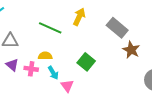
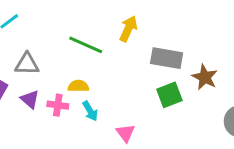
gray rectangle: (117, 28) -> (167, 58), moved, turned -30
green square: (86, 62) -> (169, 95), moved, turned 30
pink triangle: (67, 86) -> (125, 133), moved

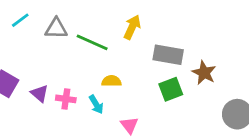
gray triangle: (27, 64) -> (56, 28), moved
yellow semicircle: (78, 86) -> (111, 81), moved

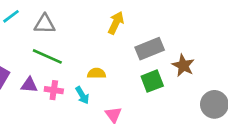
green line: (92, 42) -> (47, 56), moved
gray rectangle: (168, 55) -> (150, 49), turned -32
purple triangle: (40, 93) -> (29, 85), turned -36

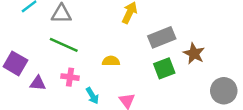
purple triangle: (29, 85) -> (38, 83), moved
cyan arrow: (82, 95) -> (92, 96), moved

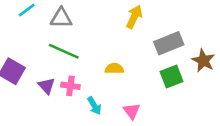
purple triangle: (38, 83) -> (47, 86), moved, turned 42

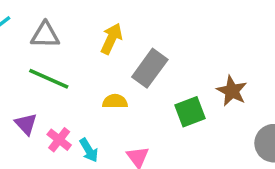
yellow arrow: (134, 17) -> (111, 39), moved
gray rectangle: (169, 43) -> (150, 68), moved, turned -32
pink cross: (70, 86) -> (59, 140), moved, turned 30

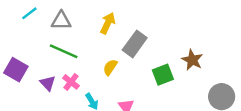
yellow semicircle: (115, 101) -> (110, 67), turned -56
pink cross: (59, 140) -> (71, 82), moved

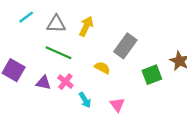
yellow arrow: (108, 23) -> (86, 26), moved
yellow semicircle: (110, 67) -> (102, 68), turned 84
purple triangle: (48, 83) -> (43, 83), turned -35

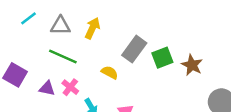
green square: (152, 75) -> (162, 58), moved

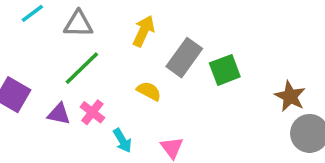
yellow arrow: (92, 28) -> (144, 31), moved
green line: (63, 56) -> (82, 68), turned -68
brown star: (192, 65) -> (290, 96), moved

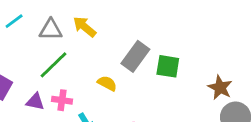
yellow arrow: (144, 31) -> (85, 27), moved, turned -75
green square: (225, 70) -> (168, 66), turned 30
pink cross: (92, 112) -> (62, 100), turned -30

